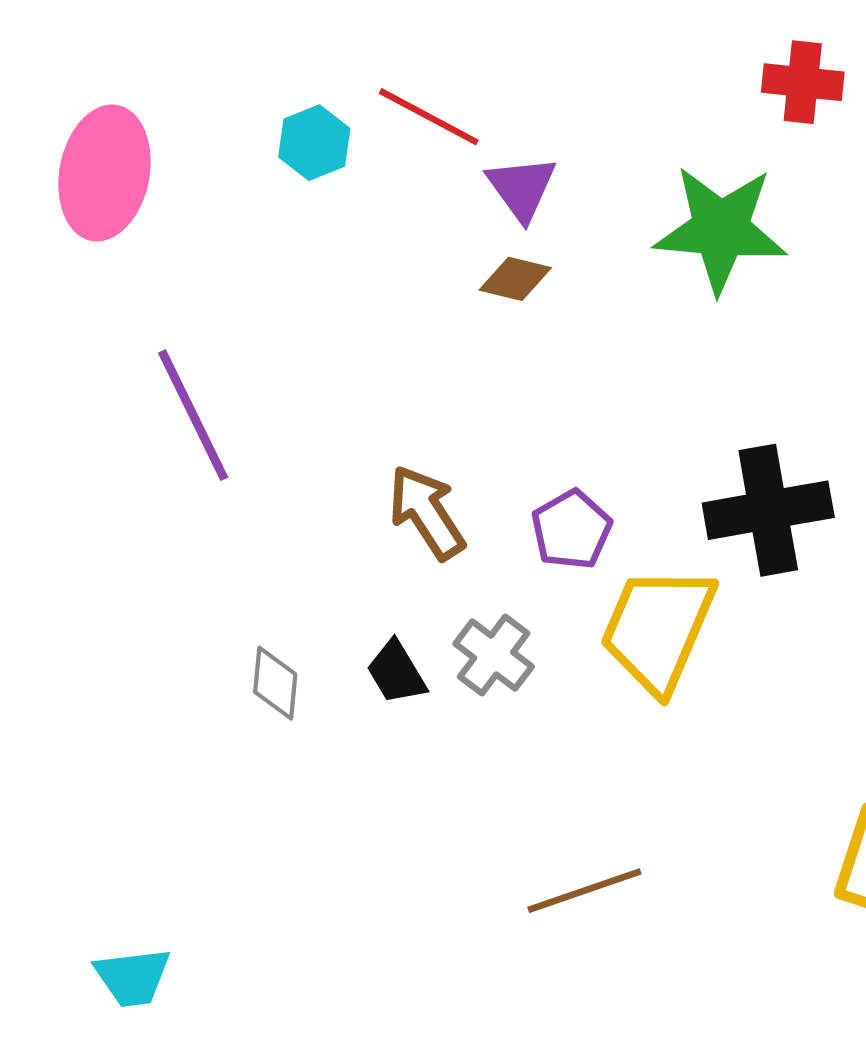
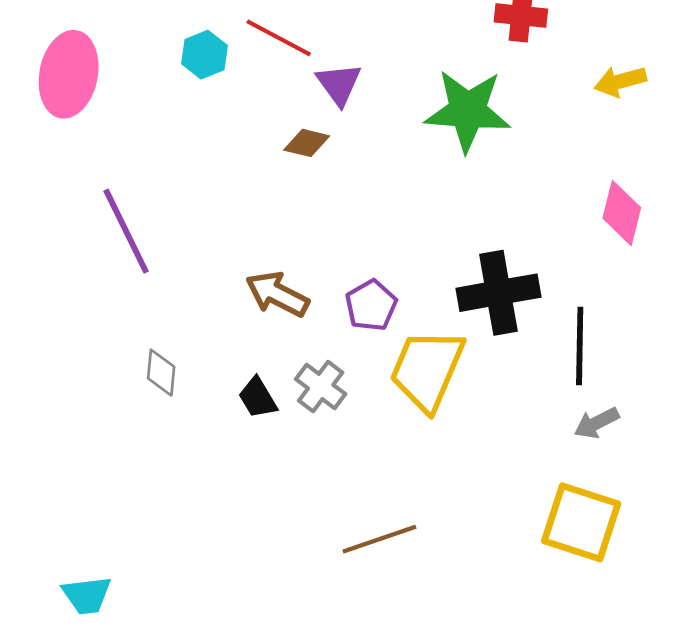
brown diamond: (515, 279) -> (307, 143), moved
brown arrow: (427, 512) -> (277, 294), turned -30
gray diamond: (275, 683) -> (161, 373), moved

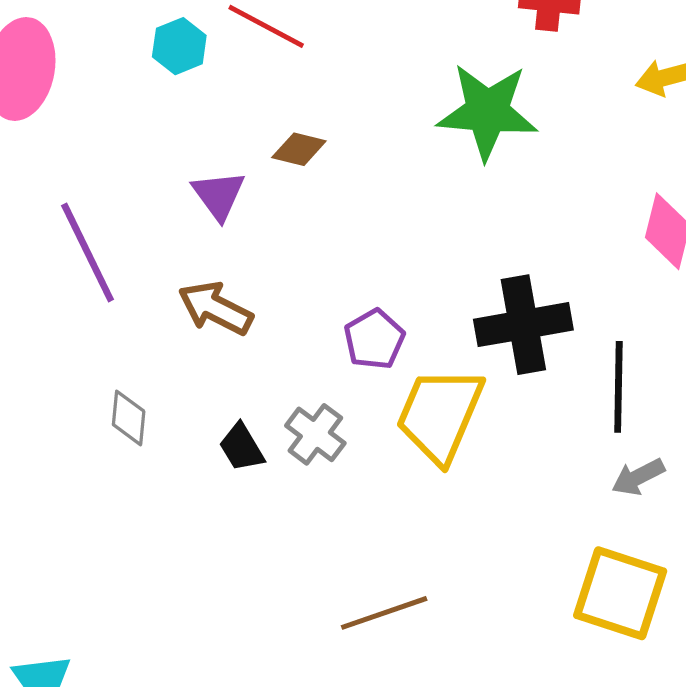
purple triangle: (339, 84) -> (219, 195), moved
brown arrow: (277, 294) -> (215, 308), moved

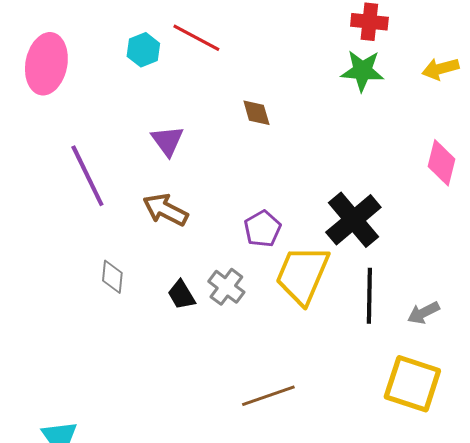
green star: (487, 112) -> (362, 71), moved, size x0.7
brown diamond: (299, 149) -> (256, 113), moved, turned 60
black cross: (523, 325) -> (353, 220), turned -30
black line: (618, 387) -> (369, 296), moved

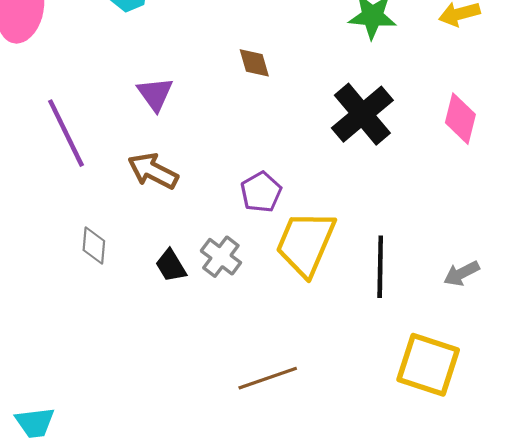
black cross: (353, 220) -> (362, 114), moved
gray arrow: (423, 313) -> (462, 273), moved

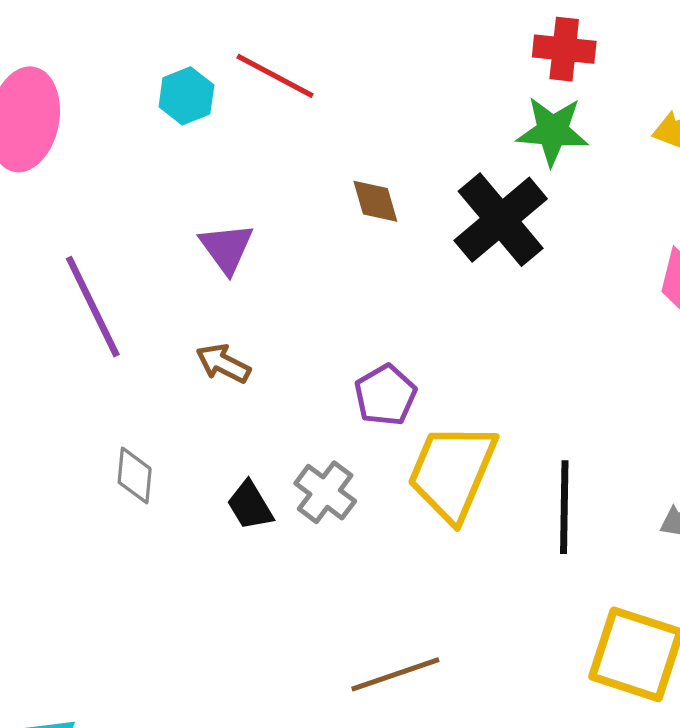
black cross: (362, 114) -> (501, 220), moved
brown arrow: (153, 171) -> (223, 363), size x0.7

